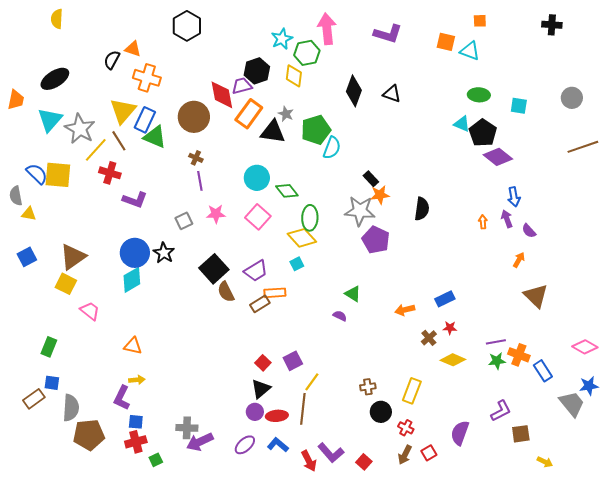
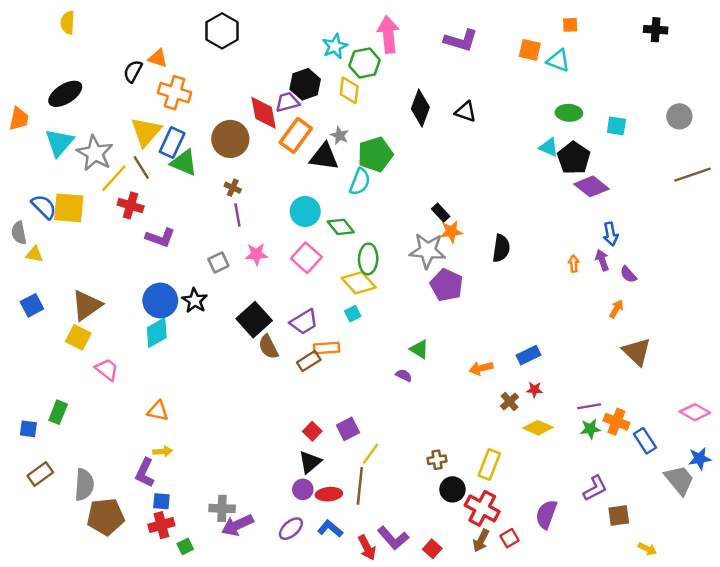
cyan semicircle: (332, 148) -> (360, 182), moved
blue square: (52, 383) -> (28, 429), moved
red cross: (406, 428) -> (482, 508), size x1.8

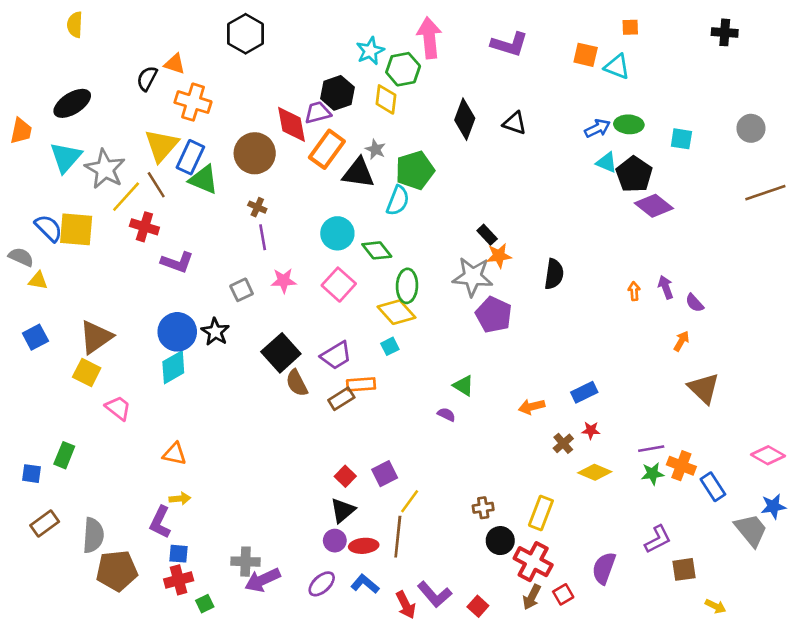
gray semicircle: (19, 233) -> (21, 257), turned 125
blue arrow: (610, 234) -> (597, 128), moved, turned -105

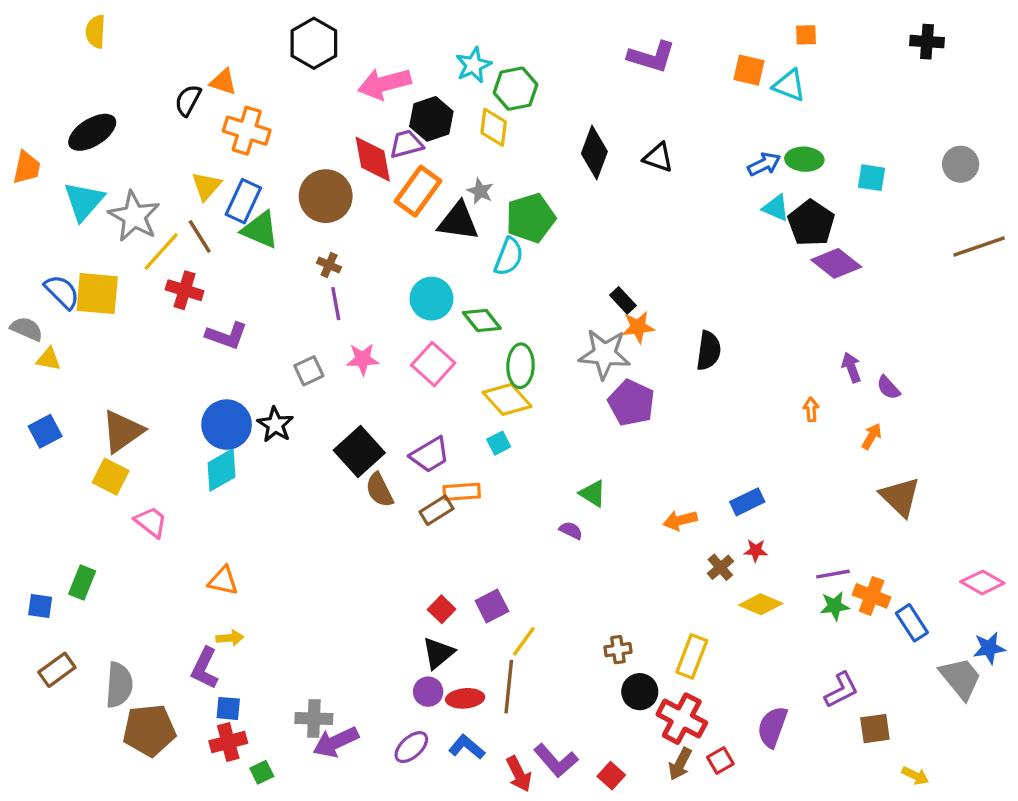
pink arrow: (429, 38) -> (384, 84), moved, turned -99
yellow triangle: (161, 145) -> (206, 186), size x0.7
orange arrow: (634, 291) -> (811, 409), moved

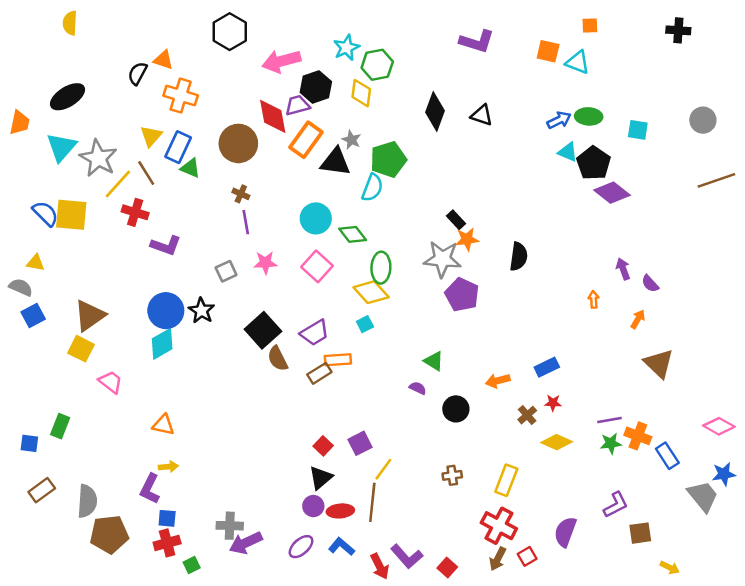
green triangle: (260, 230) -> (190, 168), size x0.7
gray semicircle: (27, 329) -> (21, 287), moved
black circle: (640, 692) -> (456, 409), moved

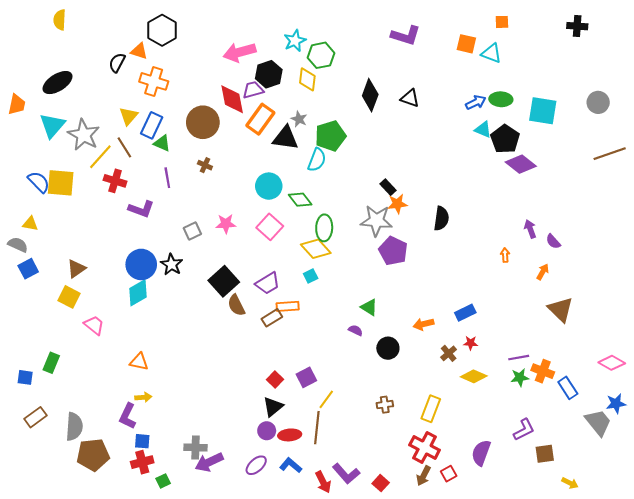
black hexagon: (230, 32) -> (162, 30), moved
cyan square: (638, 130) -> (543, 111), size x1.6
purple line: (246, 222) -> (167, 178), moved
brown triangle: (90, 316) -> (76, 269), size x0.7

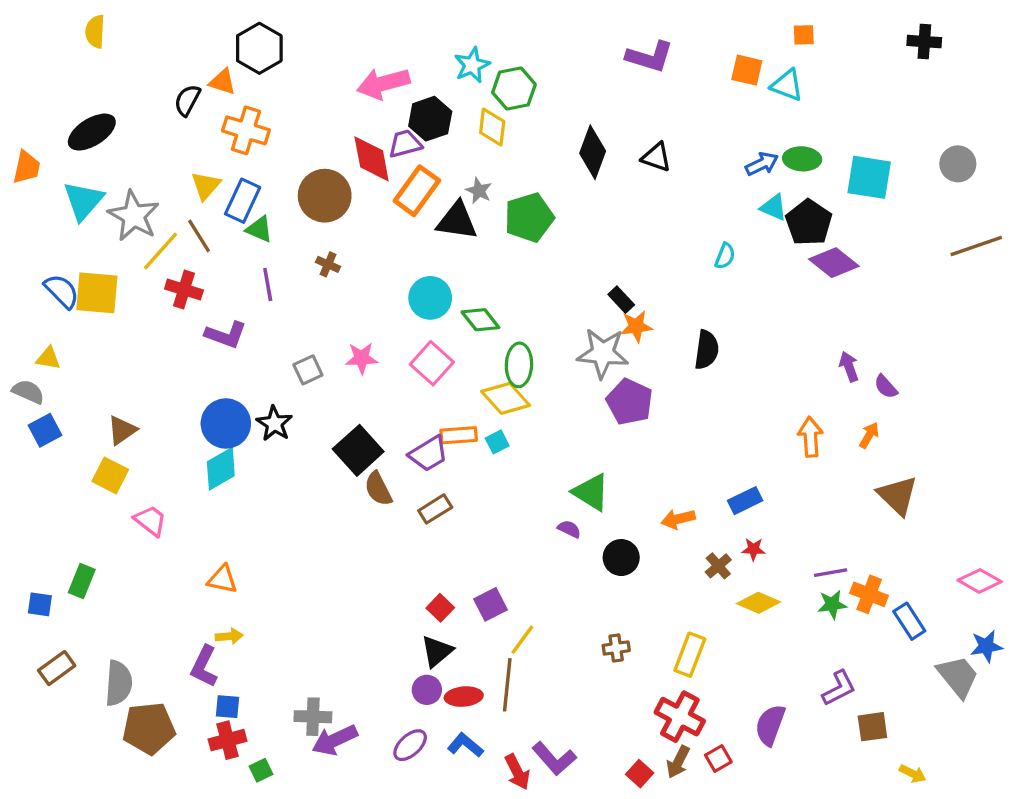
cyan semicircle: (317, 160) -> (725, 256), moved, size x0.7
orange arrow: (505, 255) -> (810, 437), moved, size x1.6
orange rectangle: (288, 306) -> (459, 435), moved
green triangle: (369, 307) -> (591, 492), size x1.4
red square: (381, 483) -> (640, 774), moved

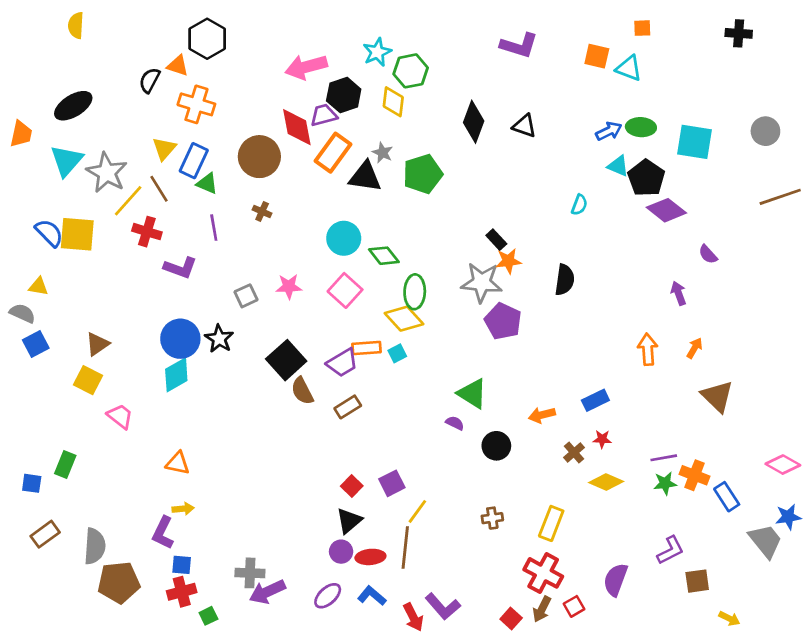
purple semicircle: (886, 387) -> (708, 254), moved

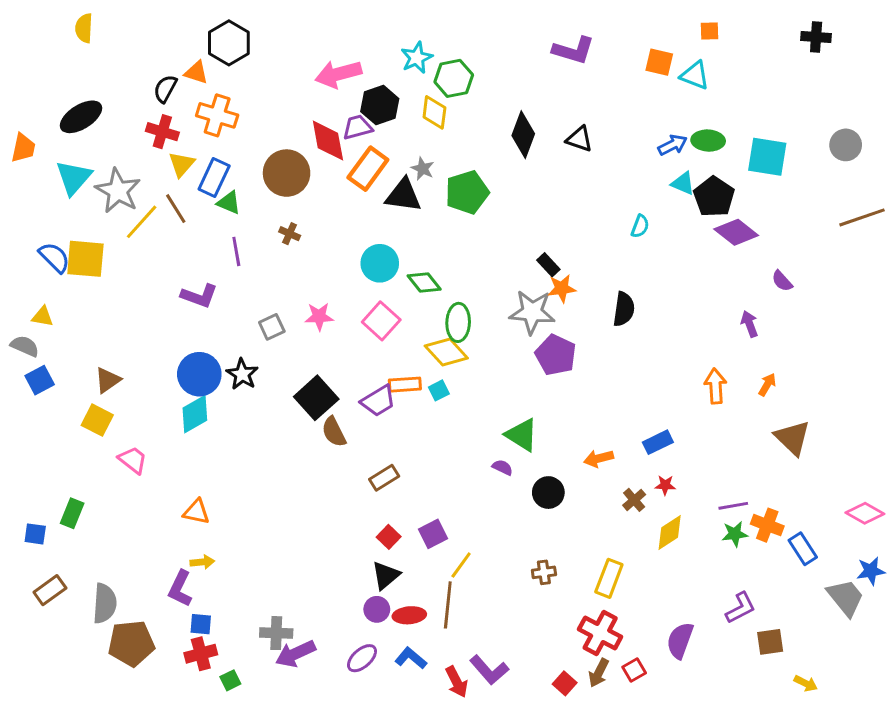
red cross: (147, 232) -> (162, 132), moved
brown rectangle: (348, 407) -> (384, 478), moved
yellow diamond: (606, 482) -> (670, 532), turned -56

